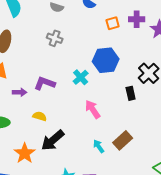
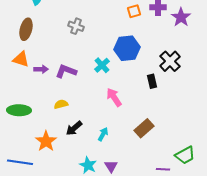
purple arrow: (20, 92) -> (41, 69), moved
yellow semicircle: (40, 116) -> (61, 104), turned -32
black arrow: (53, 140) -> (74, 128), size x0.7
cyan arrow: (99, 146) -> (103, 134), moved, turned 64

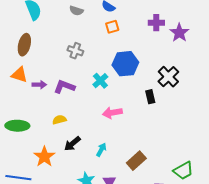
orange square: (134, 11) -> (112, 27), moved
gray cross: (76, 26) -> (75, 51), moved
pink arrow: (114, 97) -> (112, 113), turned -66
brown rectangle: (144, 128) -> (136, 161), moved

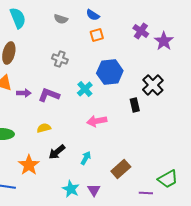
purple cross: (156, 23) -> (141, 31), turned 35

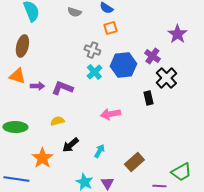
purple cross: (141, 31) -> (152, 56), moved
gray cross: (60, 59) -> (92, 50), moved
cyan cross: (85, 89) -> (94, 72), moved

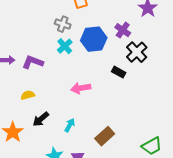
black rectangle: (148, 98) -> (119, 72), turned -48

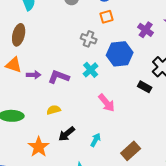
purple cross: (123, 30) -> (146, 30), moved
cyan cross: (65, 46) -> (91, 70), moved
pink arrow: (81, 88) -> (107, 103), turned -120

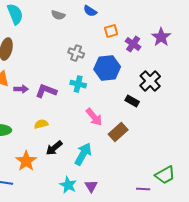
orange square: (107, 17) -> (111, 31), moved
cyan cross: (91, 70) -> (78, 84), turned -35
cyan arrow: (96, 140) -> (83, 154), size x1.6
brown rectangle: (131, 151) -> (118, 132), moved

